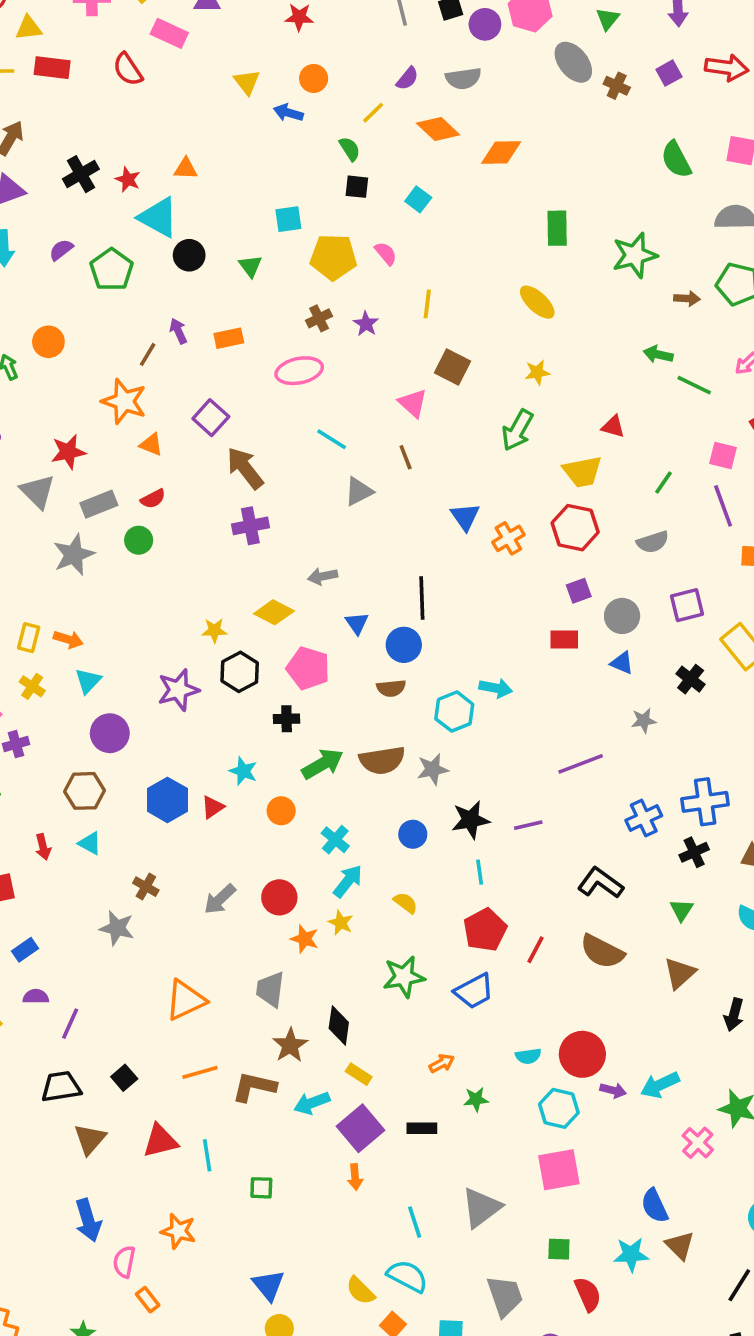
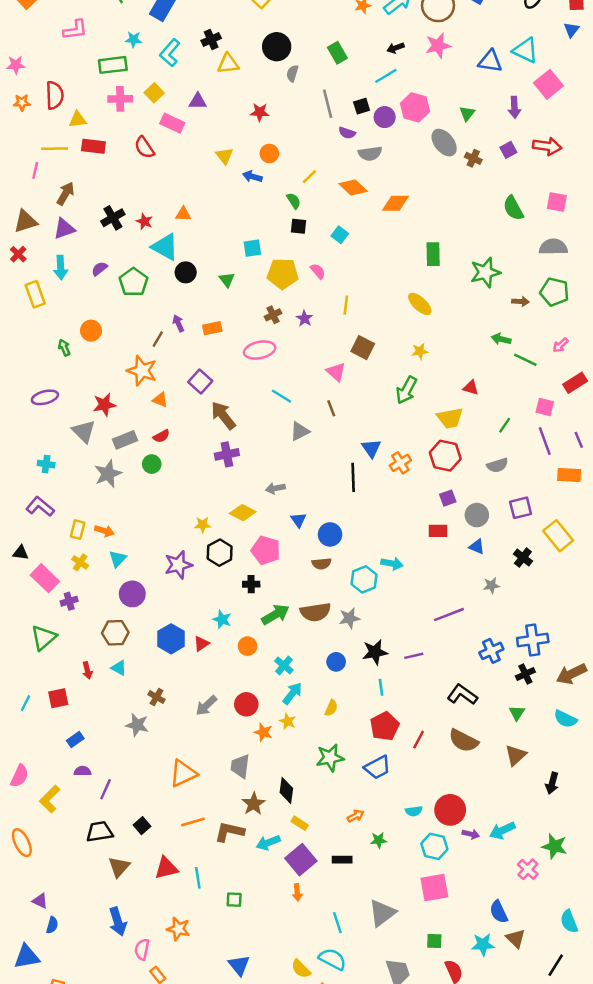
purple semicircle: (407, 78) -> (347, 133), moved, turned 70
black line: (422, 598) -> (353, 477), moved
yellow semicircle: (406, 903) -> (331, 708), turned 77

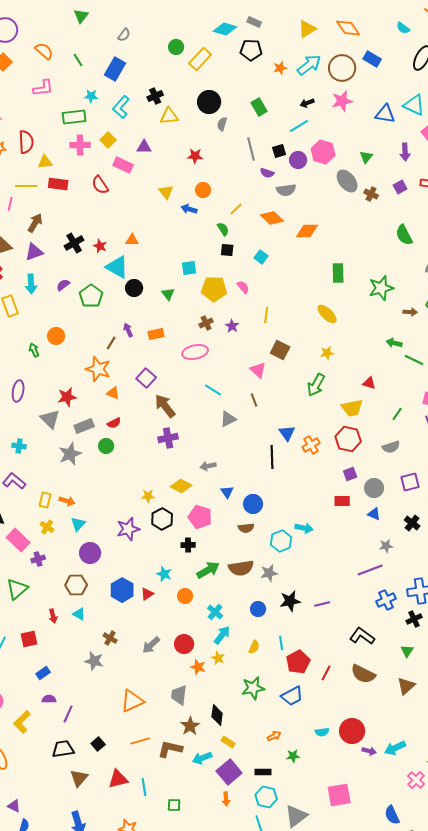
purple ellipse: (45, 397) -> (18, 391), turned -65
purple line: (449, 615) -> (370, 570), moved
cyan line: (381, 687) -> (281, 643), moved
cyan hexagon: (434, 846) -> (266, 797), moved

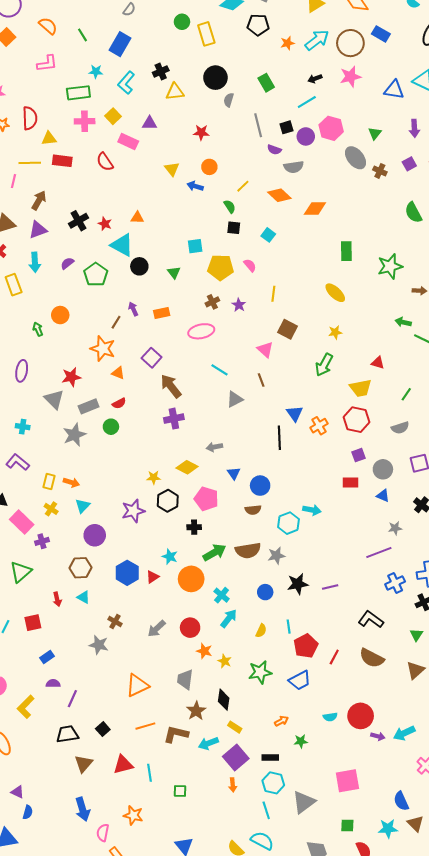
yellow rectangle: (200, 59) -> (206, 34), turned -60
orange circle: (185, 596) -> (191, 579), size x1.6
yellow star: (218, 658) -> (225, 661), moved

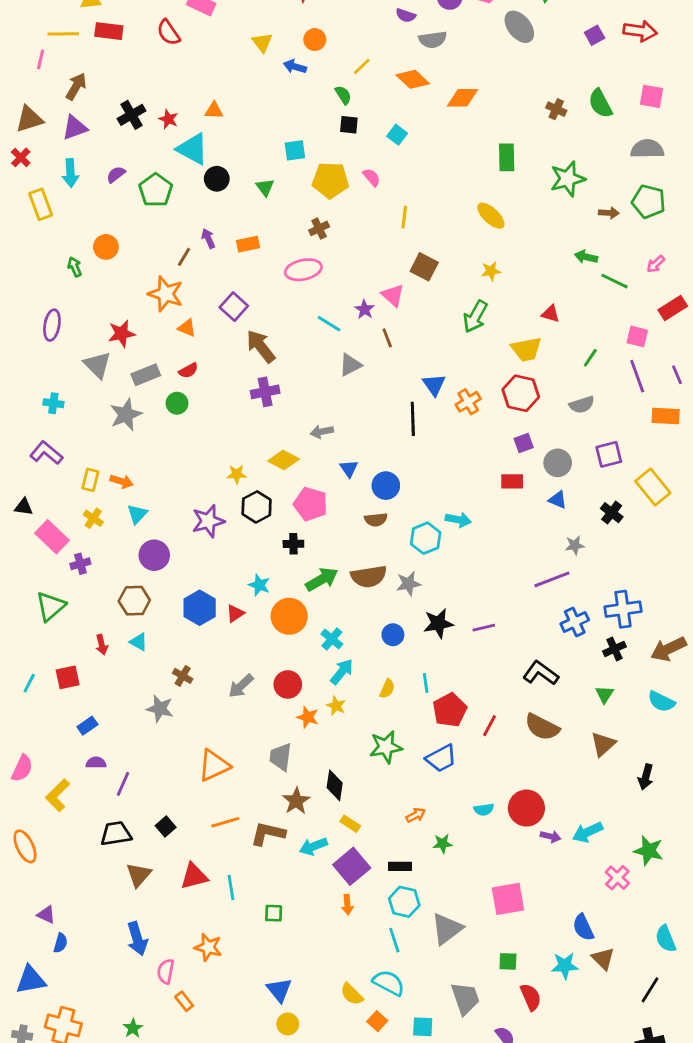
brown cross: (380, 171) -> (556, 109), moved
purple star: (239, 305) -> (364, 309), moved
yellow star: (225, 661) -> (336, 706), moved

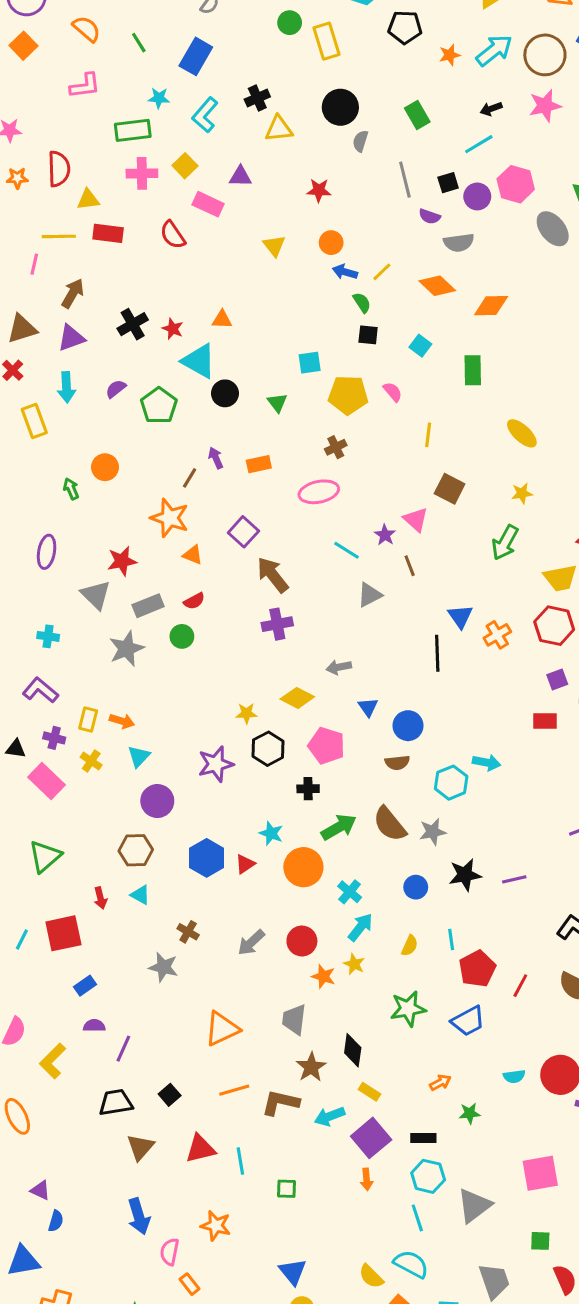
blue arrow: (295, 67) -> (345, 272), moved
green rectangle: (507, 157) -> (473, 370), moved
purple cross: (80, 564) -> (54, 738), moved, turned 30
brown semicircle: (369, 577) -> (390, 824), turned 60
red square: (68, 677) -> (63, 933), size x1.4

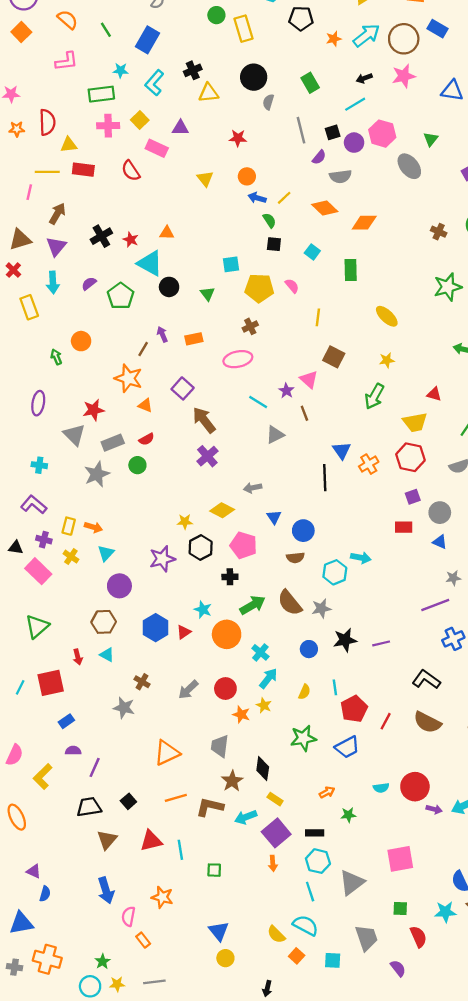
purple semicircle: (430, 216) -> (319, 157), turned -70
purple triangle: (71, 338) -> (56, 246), turned -30
purple cross: (277, 624) -> (207, 456), turned -30

